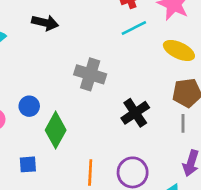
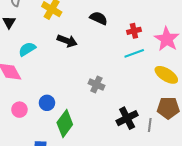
gray cross: (90, 74) -> (96, 84), size x0.7
gray line: (183, 123) -> (150, 125), moved

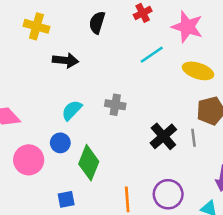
black semicircle: (99, 18) -> (97, 23), turned -84
red cross: (134, 31) -> (143, 13), moved
cyan semicircle: (27, 49) -> (72, 110), moved
pink circle: (19, 110) -> (29, 160), size x1.5

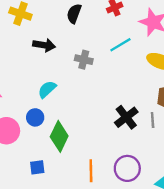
gray cross: (115, 105) -> (84, 60), moved

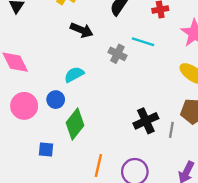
cyan line: (120, 45) -> (143, 42), moved, turned 35

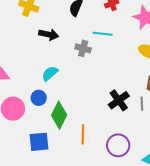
blue square: (46, 149) -> (39, 142), size x1.5
orange line: (98, 165) -> (83, 134), moved

